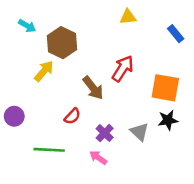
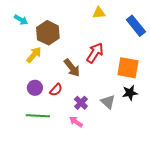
blue rectangle: (176, 34) -> (136, 26), size x1.5
purple circle: (14, 116) -> (35, 88), moved

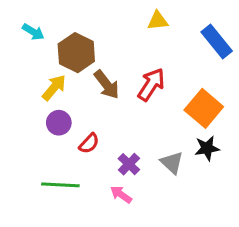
brown arrow: (72, 68) -> (107, 84), moved
orange square: (128, 68) -> (204, 108), turned 30
purple circle: (35, 88) -> (59, 123), moved

